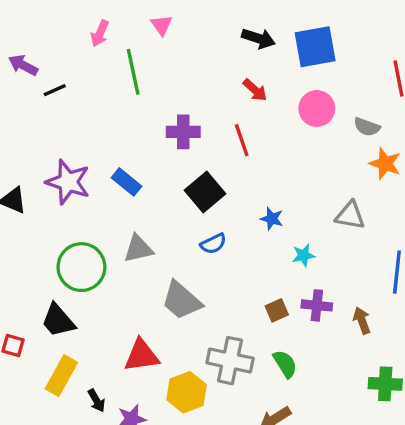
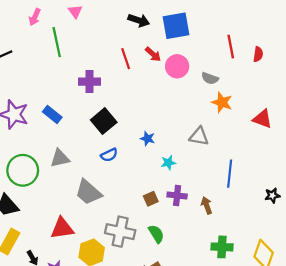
red arrow: (255, 90) -> (153, 54), moved
red line: (242, 140) -> (126, 59), moved

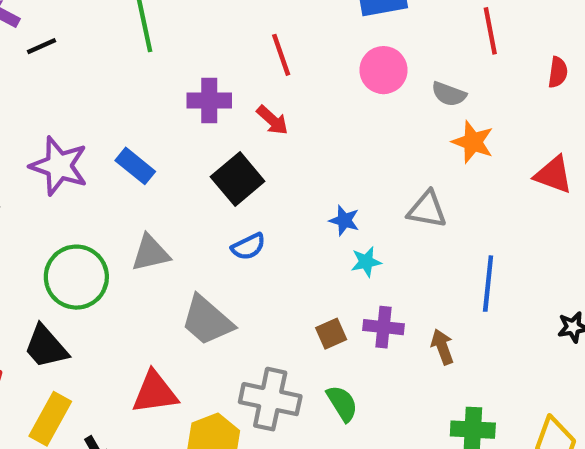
red arrow: (153, 54) -> (272, 120), moved
red semicircle: (258, 54) -> (558, 72), moved
blue star: (148, 139) -> (344, 220), moved

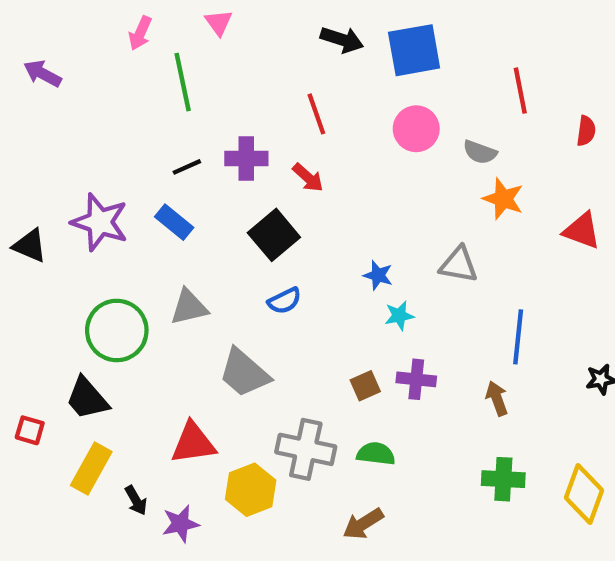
black line: (41, 46) -> (187, 167), moved
brown arrow: (442, 347) -> (497, 398), moved
green semicircle: (342, 403) -> (376, 454), turned -51

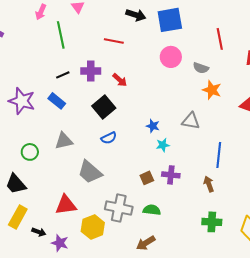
red line: (316, 114) -> (114, 41), moved, turned -60
green circle: (117, 330) -> (30, 152), size x0.6
black arrow: (136, 500) -> (39, 232), turned -40
purple star: (180, 524) -> (60, 243), turned 30

